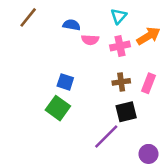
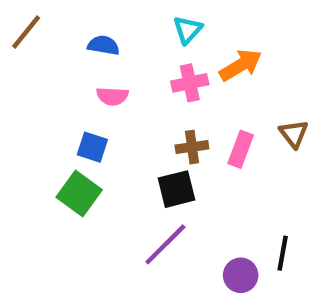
pink semicircle: (90, 40) -> (112, 96), moved
black square: (126, 112) -> (176, 189), moved

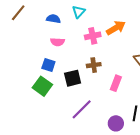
cyan triangle: (188, 30) -> (79, 12), moved
pink rectangle: (241, 149) -> (116, 83), moved
black square: (176, 189) -> (73, 78), moved

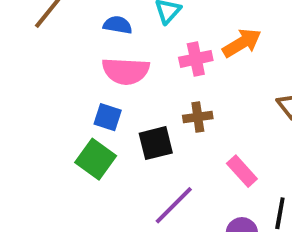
pink semicircle: (57, 42) -> (126, 71), size x1.6
pink rectangle: (116, 83) -> (242, 171), moved, turned -63

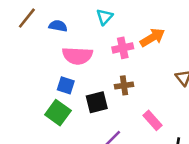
blue semicircle: (118, 25) -> (58, 26), moved

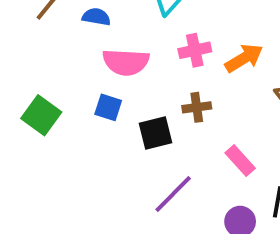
orange arrow: (153, 38) -> (244, 58), moved
green square: (58, 113) -> (41, 115), moved

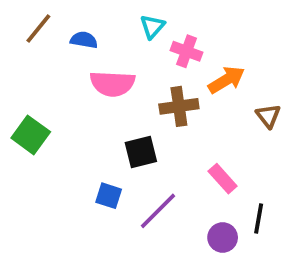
pink cross: (195, 50) -> (187, 51), moved, turned 32
blue square: (108, 107) -> (109, 196), moved
brown cross: (197, 107) -> (179, 106), moved, size x1.4

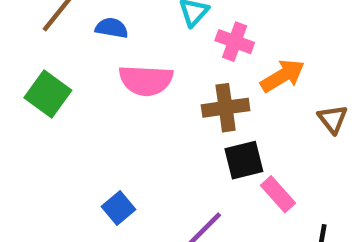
green square: (31, 135) -> (48, 94), moved
black square: (141, 152) -> (244, 160), moved
blue square: (109, 196) -> (118, 208), moved, turned 32

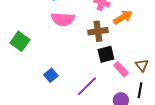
green square: (48, 94) -> (20, 41), moved
brown triangle: (333, 119) -> (142, 65), moved

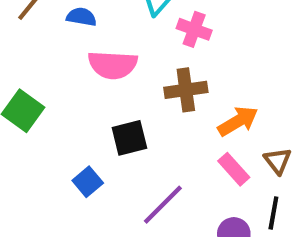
orange arrow: (123, 17) -> (238, 121), moved
black square: (106, 54) -> (129, 138), moved

